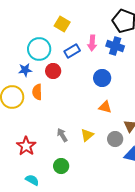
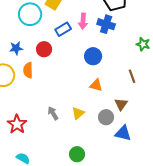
cyan circle: (39, 49) -> (30, 14), moved
green circle: (61, 166) -> (77, 154), moved

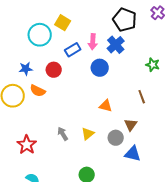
blue cross: (106, 24) -> (116, 45), turned 30
blue circle: (93, 56) -> (100, 68), moved
orange semicircle: (28, 70) -> (38, 91), turned -63

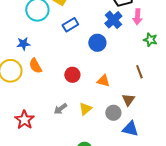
pink arrow: (93, 42) -> (137, 17), moved
red circle: (54, 70) -> (72, 75), moved
orange semicircle: (38, 91) -> (35, 66), turned 35
gray arrow: (63, 134) -> (60, 109), turned -96

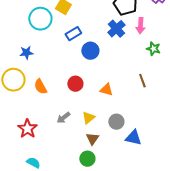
blue circle: (97, 43) -> (90, 51), moved
orange semicircle: (35, 66) -> (40, 87), moved
brown triangle: (128, 100) -> (92, 139), moved

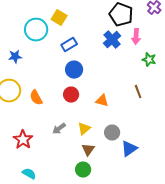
blue circle: (90, 51) -> (74, 70), moved
blue star: (26, 53) -> (15, 57), moved
blue triangle: (133, 138) -> (129, 149), turned -48

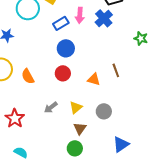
pink arrow: (136, 37) -> (80, 15), moved
brown line: (138, 92) -> (116, 70), moved
blue triangle: (129, 149) -> (121, 144), moved

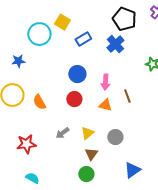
pink arrow: (80, 15) -> (105, 82), moved
blue rectangle: (61, 23) -> (83, 39), moved
red star: (15, 118) -> (26, 144), turned 30

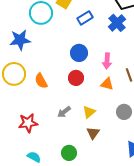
blue star: (18, 61) -> (20, 40), size x1.5
gray circle: (115, 137) -> (124, 112), moved
green circle: (86, 174) -> (69, 153), moved

